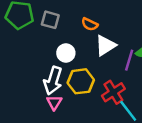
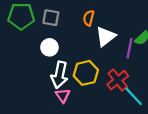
orange semicircle: (90, 24) -> (89, 18), turned 84
white circle: (66, 53) -> (49, 47), moved

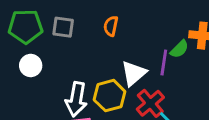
white triangle: (106, 37) -> (134, 73), moved
white circle: (49, 47) -> (31, 65), moved

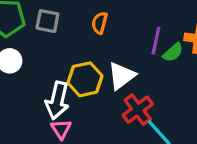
purple line: (164, 62) -> (156, 41), moved
yellow hexagon: (110, 96) -> (85, 79), moved

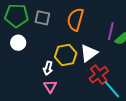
orange semicircle: (100, 23) -> (75, 19), size x1.6
white arrow: (57, 101) -> (48, 68), size x0.6

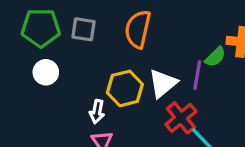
purple line: (111, 31) -> (197, 75), moved

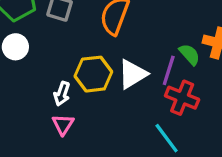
green semicircle: (215, 57) -> (190, 54), turned -95
red cross: (181, 118) -> (182, 98), moved, turned -36

